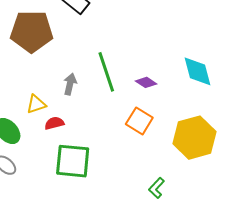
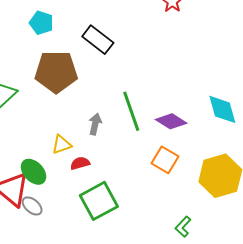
purple diamond: (146, 82) -> (171, 121), size x1.4
green square: (73, 161) -> (99, 201), turned -33

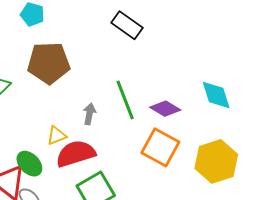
black rectangle: (98, 40) -> (127, 25), moved
orange square: (165, 160) -> (160, 147), size x1.4
red semicircle: (80, 163) -> (76, 154), size x2.0

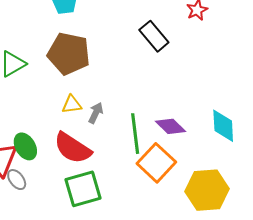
green line: (125, 100) -> (135, 134), moved
yellow triangle: (57, 136) -> (72, 104), moved
red semicircle: (76, 154) -> (73, 148), turned -144

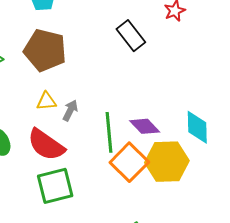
yellow hexagon: (207, 190) -> (167, 162), moved

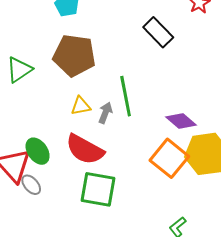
green line: (109, 132) -> (126, 96), moved
green square: (55, 186) -> (98, 189), turned 30

